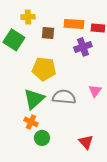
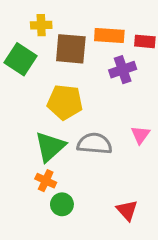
brown square: (48, 33) -> (71, 49), size x1.6

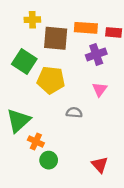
green square: (20, 59) -> (24, 61), moved
pink triangle: (140, 135) -> (100, 89), moved
gray semicircle: (95, 144) -> (74, 113), size x0.6
green triangle: (50, 147) -> (18, 121), moved

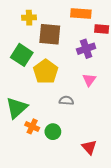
orange rectangle: (86, 28) -> (81, 13), moved
yellow pentagon: (51, 80) -> (46, 72), turned 30
green circle: (49, 160) -> (53, 132), moved

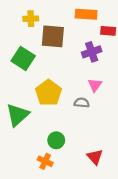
yellow pentagon: (46, 72) -> (48, 93), moved
gray semicircle: (66, 101) -> (82, 103), moved
orange cross: (32, 126) -> (45, 161), moved

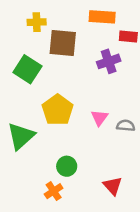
pink triangle: (95, 85) -> (99, 118), moved
gray semicircle: (82, 103) -> (126, 126), moved
orange cross: (45, 161) -> (54, 191), turned 32

